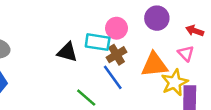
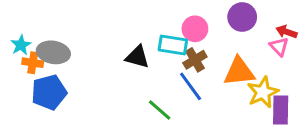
pink triangle: (186, 53) -> (279, 47), moved

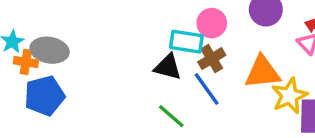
black triangle: (137, 57) -> (168, 67), moved

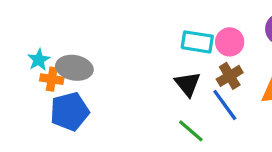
cyan rectangle: (186, 42) -> (197, 42), moved
black triangle: (168, 67) -> (188, 84), turned 36

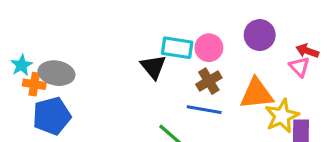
black triangle: (188, 84) -> (153, 67), moved
blue line: (225, 105) -> (204, 110), turned -44

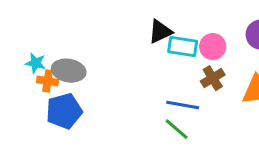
cyan star: (22, 65) -> (36, 63), turned -30
black triangle: (153, 67) -> (160, 32), moved, turned 44
blue line: (204, 110) -> (183, 105), moved

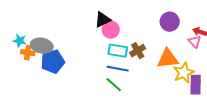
cyan rectangle: (183, 47) -> (118, 51), moved
pink circle: (213, 47) -> (111, 30), moved
blue pentagon: (64, 111) -> (53, 62), moved

